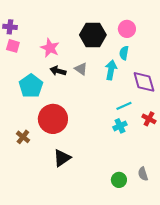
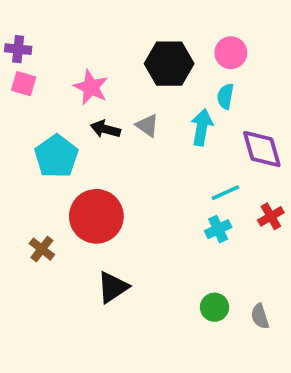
red cross: (149, 119) -> (271, 216), turned 32
green circle: (119, 180) -> (215, 307), moved

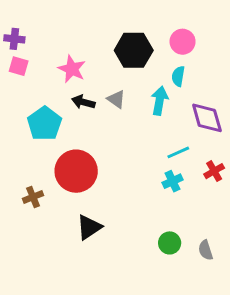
brown cross: (42, 249) -> (33, 197), turned 30

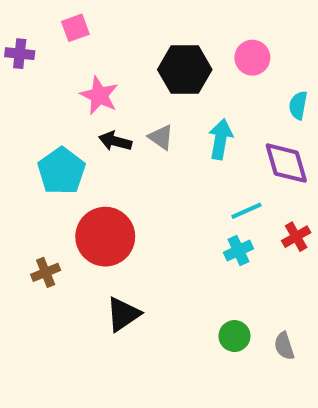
pink square: (19, 66) -> (75, 28), moved, turned -36
cyan semicircle: (178, 76) -> (298, 105), moved

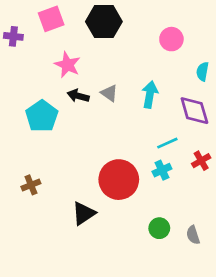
pink square: (75, 28) -> (51, 19), size x1.4
black hexagon: (185, 70) -> (104, 22), moved
red circle: (105, 237) -> (119, 180), moved

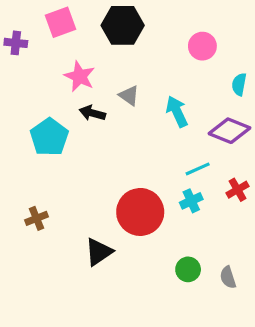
gray triangle: (109, 93) -> (129, 96), moved
cyan arrow: (150, 94) -> (177, 112), turned -35
purple diamond: (194, 111) -> (230, 131), turned -52

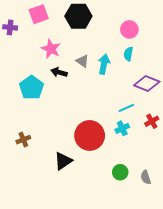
cyan semicircle: (239, 84) -> (128, 54), moved
cyan arrow: (177, 112) -> (104, 64), moved, turned 36

